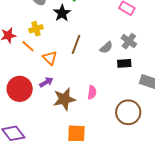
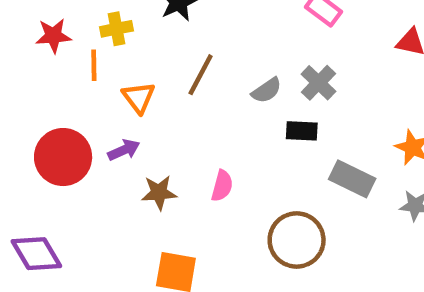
orange line: (28, 46) -> (94, 65), turned 40
brown star: (64, 99) -> (159, 193), size x0.7

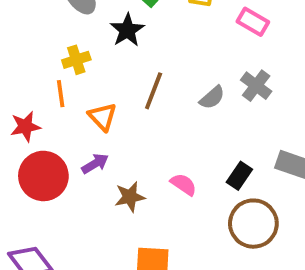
red star: (53, 36) -> (25, 126), moved
black rectangle: (302, 131) -> (239, 176), moved, turned -52
pink semicircle: (222, 186) -> (184, 184), turned -64

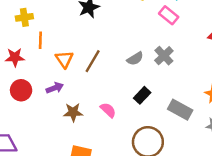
yellow cross: (76, 60) -> (24, 17), moved
brown line: (154, 91) -> (93, 61), moved
red circle: (43, 176) -> (21, 90), size x0.7
black rectangle: (239, 176) -> (142, 95), moved

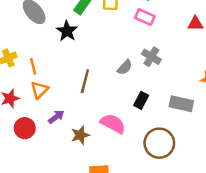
orange line: (40, 40) -> (33, 66), moved
orange triangle: (64, 59) -> (39, 90), moved, turned 36
pink semicircle: (108, 110) -> (113, 124), size x1.5

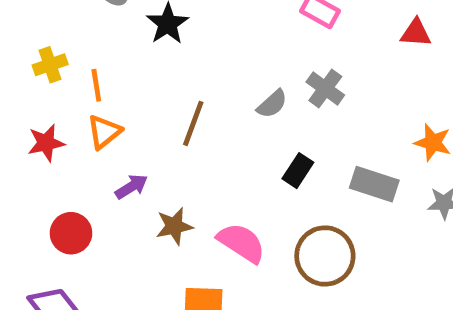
pink semicircle: (113, 124) -> (241, 243), moved
red circle: (25, 128) -> (71, 233), moved

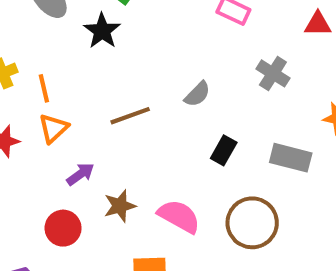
gray cross: (325, 88) -> (273, 73), moved
brown line: (193, 123) -> (130, 116), turned 54
red circle: (71, 233) -> (63, 228), moved

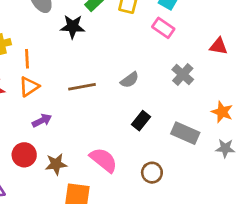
black star: (102, 31) -> (73, 27), turned 30
brown star: (120, 206) -> (56, 164), moved
brown circle: (252, 223) -> (152, 173), size x0.6

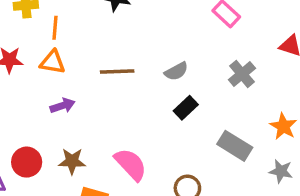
orange triangle: (29, 87) -> (53, 62), turned 35
black rectangle: (141, 121) -> (186, 108), moved
red circle: (24, 155) -> (27, 162), moved

